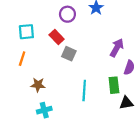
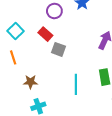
cyan square: (26, 32) -> (16, 31), turned -35
orange line: (22, 59) -> (13, 57), turned -32

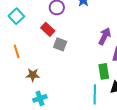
cyan square: (16, 31) -> (16, 16), moved
cyan line: (76, 84) -> (95, 94), moved

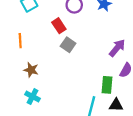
cyan cross: (40, 98) -> (32, 97), turned 32

